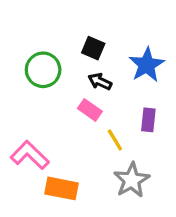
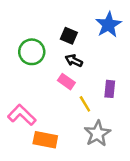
blue star: (147, 65) -> (108, 25), moved

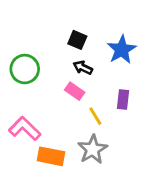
blue star: (108, 25) -> (122, 50), moved
green circle: (32, 52) -> (25, 69), moved
gray star: (97, 134) -> (93, 149), moved

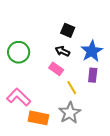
black square: (77, 40) -> (68, 30), moved
blue star: (122, 50) -> (92, 51), moved

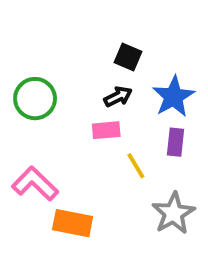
black arrow: (62, 51) -> (118, 97), turned 128
pink rectangle: (56, 69) -> (106, 130), turned -40
gray star: (70, 113) -> (173, 213), moved

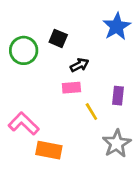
black square: (128, 57) -> (58, 38), moved
blue star: (173, 97) -> (117, 26), moved
green circle: (35, 99) -> (24, 50), moved

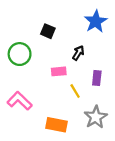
green circle: (24, 50) -> (20, 54), moved
black arrow: (79, 65) -> (78, 53), moved, turned -32
orange rectangle: (49, 150) -> (57, 125), moved

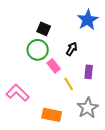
green circle: (20, 54) -> (38, 50), moved
pink rectangle: (59, 71) -> (54, 66), turned 56

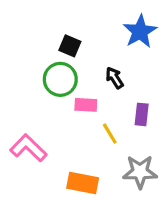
black arrow: (72, 49) -> (114, 78), turned -64
pink rectangle: (54, 66) -> (86, 105), turned -48
gray star: (88, 108) -> (140, 172), turned 30

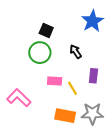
pink rectangle: (86, 105) -> (55, 81), moved
orange rectangle: (83, 183) -> (65, 116), moved

